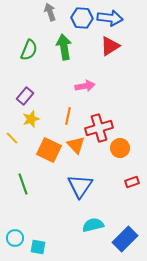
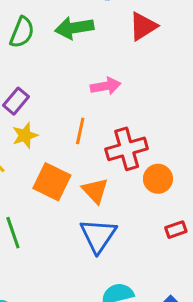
green arrow: (64, 47) -> (74, 28), turned -90
orange triangle: (76, 145) -> (95, 191), moved

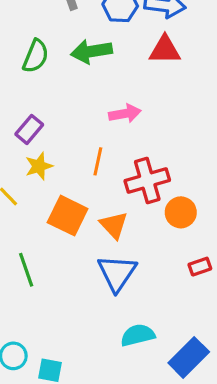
red triangle: (143, 26) -> (165, 50), turned 32

